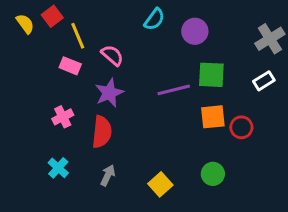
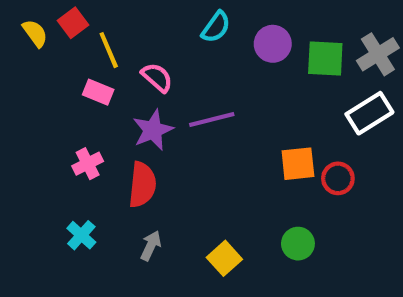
green square: (211, 75) -> (325, 59), moved
white rectangle: (264, 81) -> (369, 113), size x1.5
purple line: (174, 90) -> (212, 119), moved

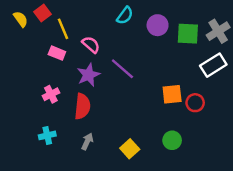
purple line: (212, 119) -> (122, 69), turned 55
cyan cross: (81, 235) -> (47, 135), turned 35

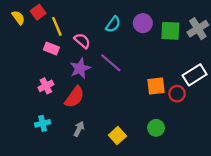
cyan semicircle: (125, 15) -> (113, 24), moved
white rectangle: (213, 65) -> (195, 75), moved
red semicircle: (82, 106) -> (75, 97), turned 30

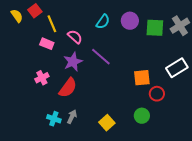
red circle: (177, 94) -> (157, 94), moved
cyan cross: (43, 123) -> (54, 119), moved, turned 32

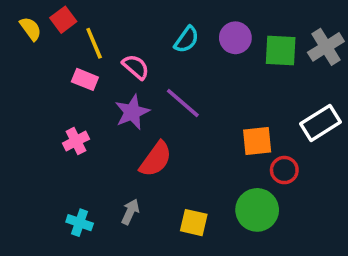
red semicircle: (68, 88) -> (156, 159), moved
green circle: (142, 116) -> (257, 210), size x1.5
cyan cross: (54, 119) -> (80, 223), moved
yellow square: (107, 123) -> (194, 223), turned -35

